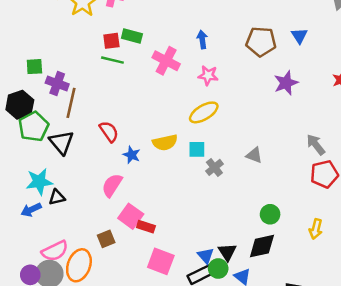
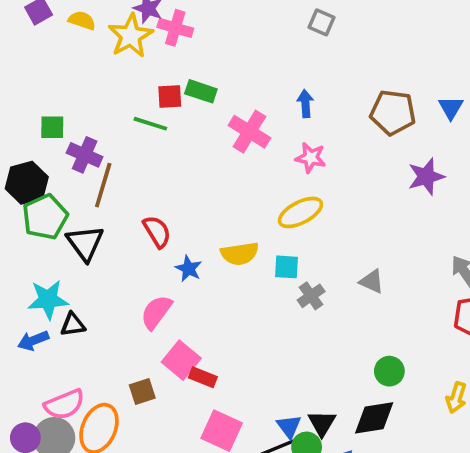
green line: (112, 60) -> (150, 124), moved

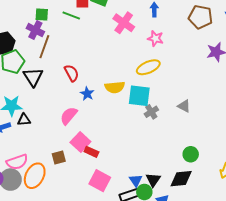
green square: (52, 127) -> (42, 14), moved
cyan square: (287, 267) -> (139, 96), size x1.6

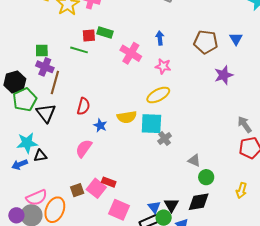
green square: (42, 14) -> (42, 51), moved
red semicircle: (72, 73) -> (83, 106), turned 48
gray triangle: (184, 106) -> (194, 160), moved
pink square: (80, 142) -> (96, 188), moved

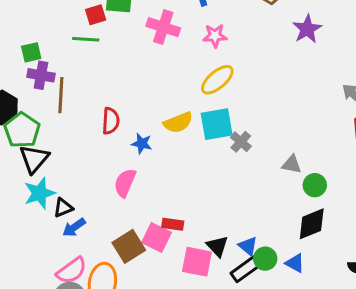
black triangle: (46, 113) -> (34, 159), moved, turned 30
blue arrow: (20, 164) -> (74, 227), moved
brown square: (77, 190) -> (129, 246), size x1.5
black triangle: (171, 205) -> (217, 246), moved

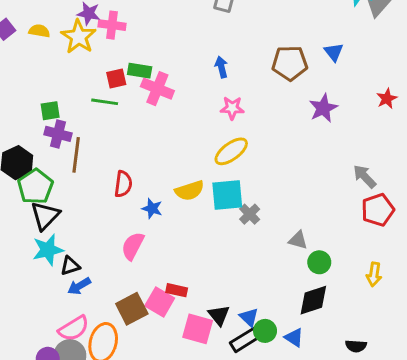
pink cross: (163, 27) -> (157, 89), moved

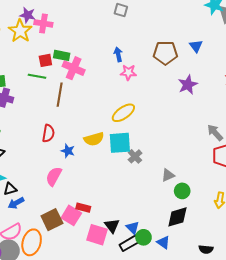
pink star: (232, 108) -> (128, 72), moved
brown line: (76, 155) -> (60, 95), moved
gray triangle: (298, 240) -> (168, 175), turned -40

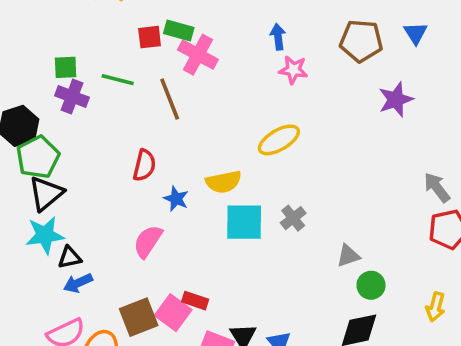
green line: (37, 76) -> (118, 80), moved
brown line: (60, 95) -> (170, 99), turned -35
cyan square: (120, 143) -> (244, 222), moved

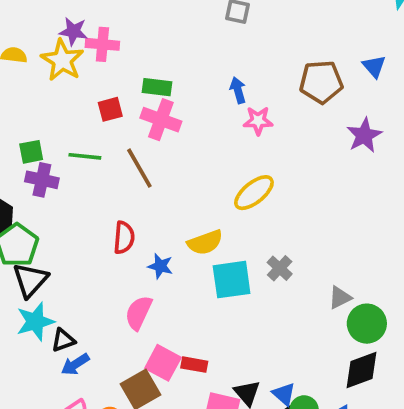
green rectangle: (179, 31) -> (157, 87), moved
green circle: (371, 285) -> (367, 324), size x1.4
pink square: (173, 313) -> (163, 363), moved

